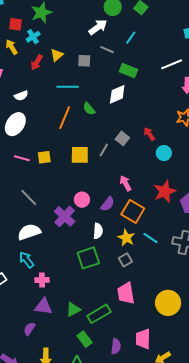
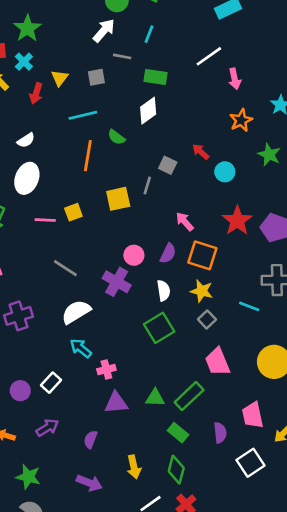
cyan line: (150, 238) -> (249, 306), moved
green triangle: (73, 309) -> (155, 398), turned 42
purple semicircle: (29, 329) -> (91, 439), moved

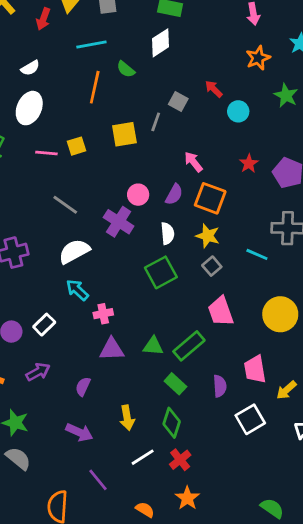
red star: (237, 221) -> (249, 163), size x0.6

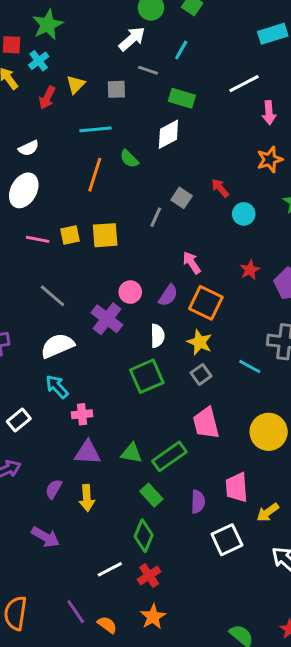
yellow square: (124, 134) -> (105, 235), moved
yellow arrow: (127, 418) -> (87, 498), moved
purple line: (98, 480) -> (76, 612), moved

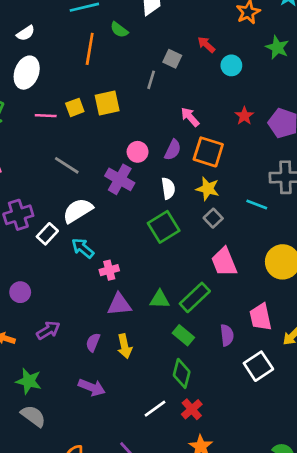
white rectangle: (19, 420) -> (47, 234), moved

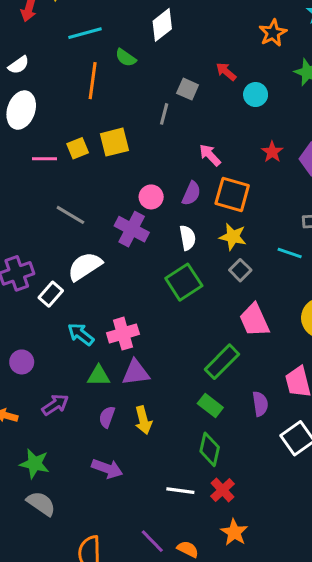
cyan arrow: (83, 248) -> (81, 334), moved
pink cross: (109, 270) -> (123, 334), size x1.4
green triangle: (160, 299) -> (99, 376), moved
white line: (155, 409) -> (180, 491), turned 45

